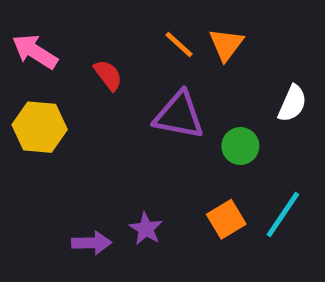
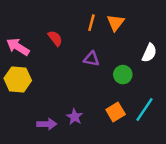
orange line: (179, 44) -> (91, 23), turned 63
pink arrow: (35, 52) -> (18, 47), moved
purple triangle: (179, 115) -> (91, 59), size x0.6
yellow hexagon: (40, 127) -> (18, 79), moved

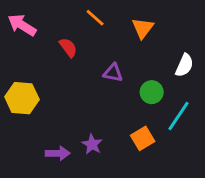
orange line: (91, 23) -> (95, 18), moved, turned -63
pink arrow: (18, 47) -> (22, 25), moved
cyan line: (145, 110) -> (178, 116), moved

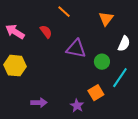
pink arrow: (22, 25) -> (15, 32), moved
orange triangle: (143, 28) -> (106, 19), moved
purple triangle: (113, 73) -> (76, 49), size x1.5
purple star: (92, 144) -> (77, 106), moved

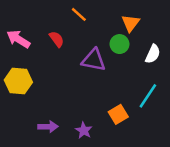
green circle: (102, 62) -> (120, 44), moved
purple star: (77, 106) -> (84, 130), moved

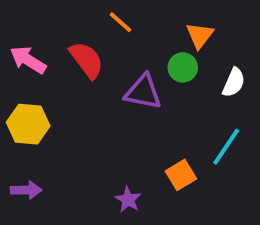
red semicircle: (57, 39) -> (87, 60), size x1.5
purple arrow: (48, 127) -> (26, 190), moved

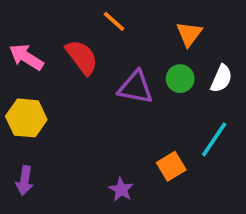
green circle: (183, 67) -> (180, 79), moved
purple arrow: (26, 190) -> (25, 181), turned 100

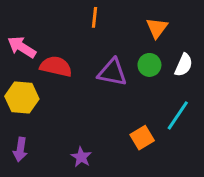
orange line: (114, 21) -> (95, 17), turned 54
red semicircle: (82, 57) -> (56, 66), moved, turned -40
purple star: (121, 190) -> (81, 157), moved

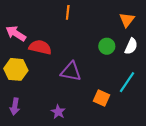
orange triangle: (157, 28) -> (127, 20), moved
purple triangle: (112, 72) -> (71, 72), moved
orange square: (142, 138) -> (102, 98), turned -35

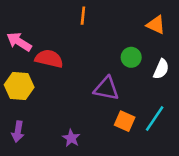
orange triangle: (127, 20) -> (156, 25), turned -42
white semicircle: (131, 46) -> (161, 69), moved
purple triangle: (71, 72) -> (106, 89), moved
cyan line: (127, 82) -> (155, 119), moved

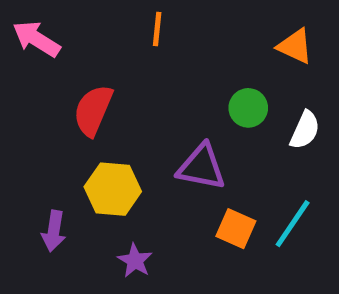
pink arrow: (19, 42) -> (36, 39), moved
red semicircle: (49, 59) -> (93, 110), turned -80
yellow hexagon: (19, 86) -> (113, 189), moved
purple arrow: (18, 132) -> (54, 231), moved

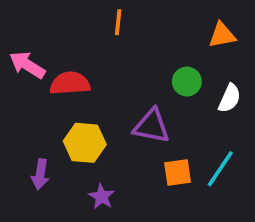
pink arrow: (36, 39) -> (27, 65), moved
orange triangle: (295, 46) -> (222, 35), turned -36
red semicircle: (93, 110) -> (70, 83), turned 63
orange square: (236, 229) -> (178, 172), turned -32

